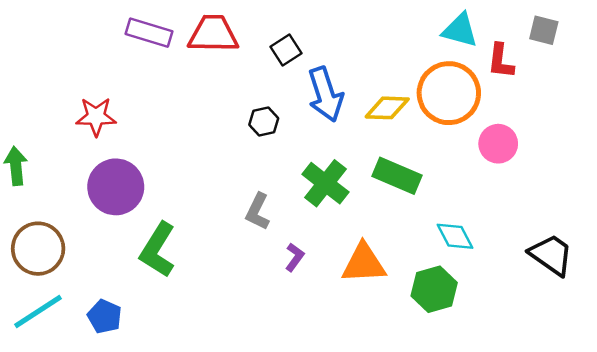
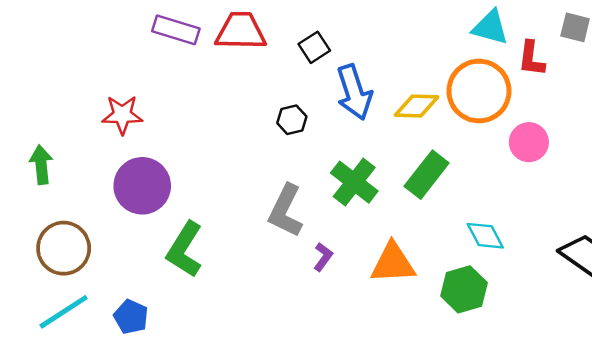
green rectangle: (397, 176) -> (427, 175), turned -75
gray L-shape: (258, 212) -> (286, 211), size x1.4

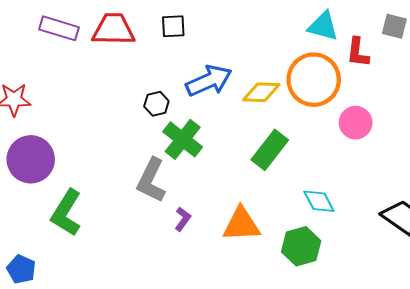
black square: (314, 47) -> (173, 26), moved, turned 30
blue arrow: (354, 92) -> (209, 81), turned -96
green cross: (354, 182) -> (183, 139), moved

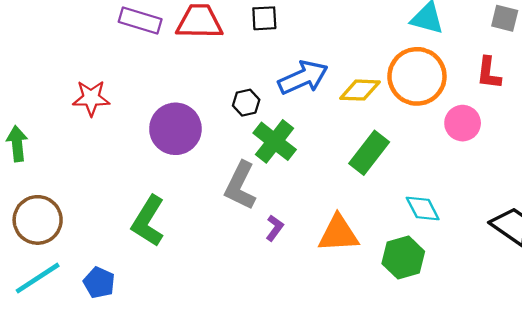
red L-shape: (358, 52) -> (489, 73), moved
purple circle: (31, 159) -> (175, 129), moved

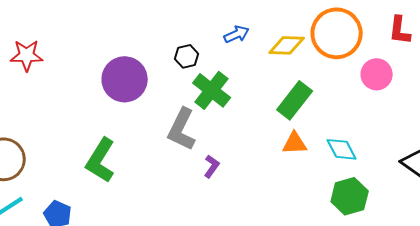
blue arrow: (303, 78) -> (237, 34), size x0.6
red star: (91, 98) -> (27, 55), moved
orange triangle: (338, 234) -> (295, 143), moved, size x0.7
green hexagon: (403, 258) -> (350, 196), moved

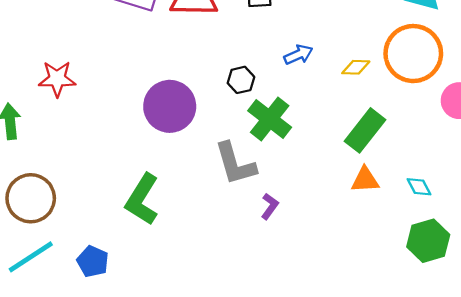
yellow diamond: (287, 45) -> (356, 67), size x0.7
gray L-shape: (182, 129) -> (235, 164), turned -42
cyan diamond: (342, 149) -> (419, 187), size x0.7

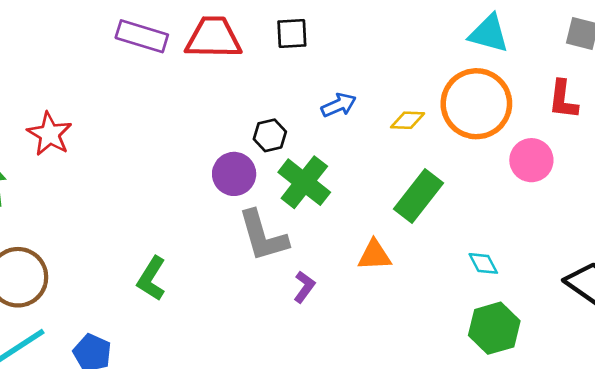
red star: (57, 79) -> (50, 134), turned 30
purple circle: (170, 106) -> (234, 174), moved, size x0.7
orange triangle: (365, 180) -> (374, 255), moved
green L-shape: (142, 199) -> (151, 279), size x0.7

